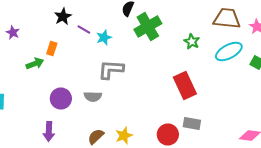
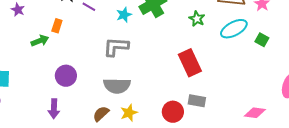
cyan star: (104, 38) -> (124, 15), moved
gray semicircle: (93, 96) -> (117, 86), moved, size x1.5

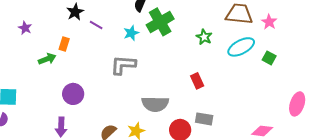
red rectangle: (190, 63) -> (197, 81), size x0.6
gray semicircle: (117, 86) -> (155, 104), moved

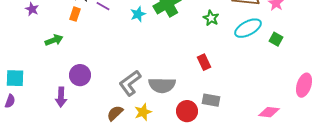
orange rectangle: (64, 44) -> (75, 14), moved
gray L-shape: (123, 65) -> (130, 83), moved, turned -40
purple arrow: (61, 127) -> (61, 97), moved

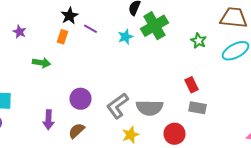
green arrow: (54, 40) -> (42, 63), turned 30
purple circle: (80, 75) -> (80, 99), moved
gray rectangle: (211, 100) -> (198, 108), moved
brown semicircle: (115, 113) -> (76, 131), moved

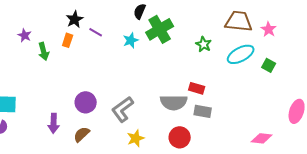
green arrow: (42, 63) -> (44, 51), moved, turned 66
red rectangle: (192, 85) -> (197, 88), turned -49
gray semicircle: (150, 108) -> (174, 102), moved

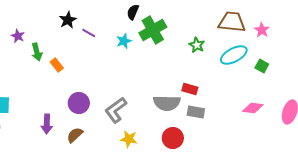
orange rectangle: (68, 40) -> (57, 65), moved, turned -56
yellow star: (136, 138) -> (129, 139), turned 30
pink diamond: (262, 138) -> (253, 108), moved

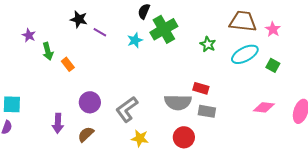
black star: (68, 20) -> (79, 19), turned -30

